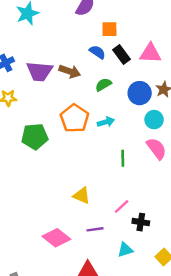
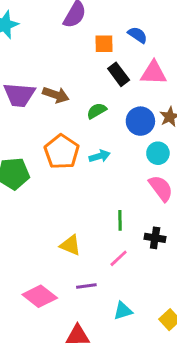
blue semicircle: (97, 52) -> (138, 35), moved
green line: (123, 158) -> (120, 220), moved
black cross: (141, 222) -> (155, 238), moved

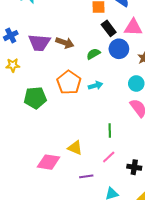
blue circle: (140, 121) -> (119, 49), moved
black cross: (155, 238) -> (134, 167), moved
pink diamond: (40, 296) -> (48, 162), moved, turned -30

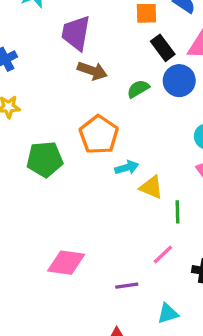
purple trapezoid: (39, 43) -> (76, 33), moved, turned 95
cyan arrow: (95, 86) -> (127, 168), moved
green line: (110, 130) -> (178, 212), moved
yellow triangle: (75, 148) -> (151, 187), moved

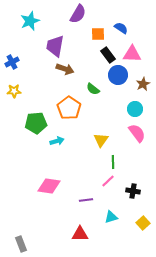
green semicircle: (138, 89) -> (93, 89), moved, turned -112
cyan arrow: (127, 168) -> (57, 141), moved
yellow triangle: (151, 187) -> (101, 140), turned 42
green line: (178, 212) -> (113, 162), moved

